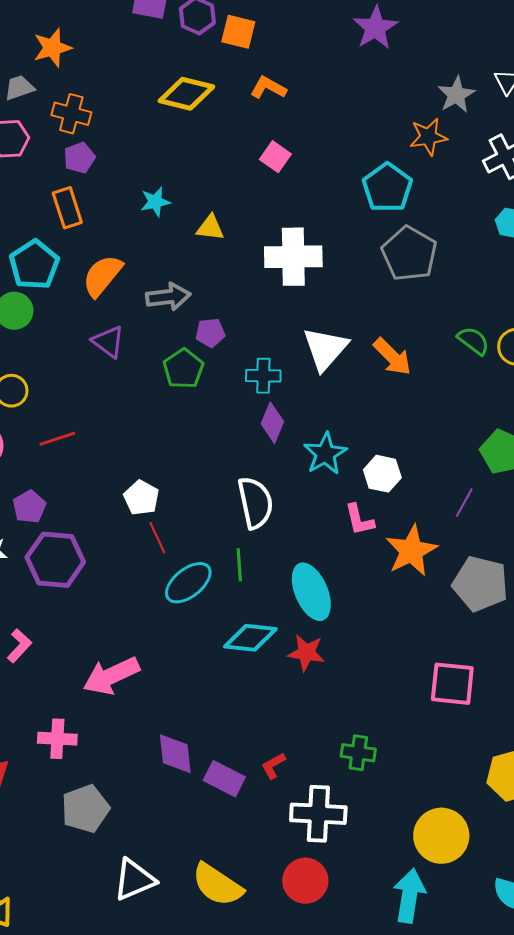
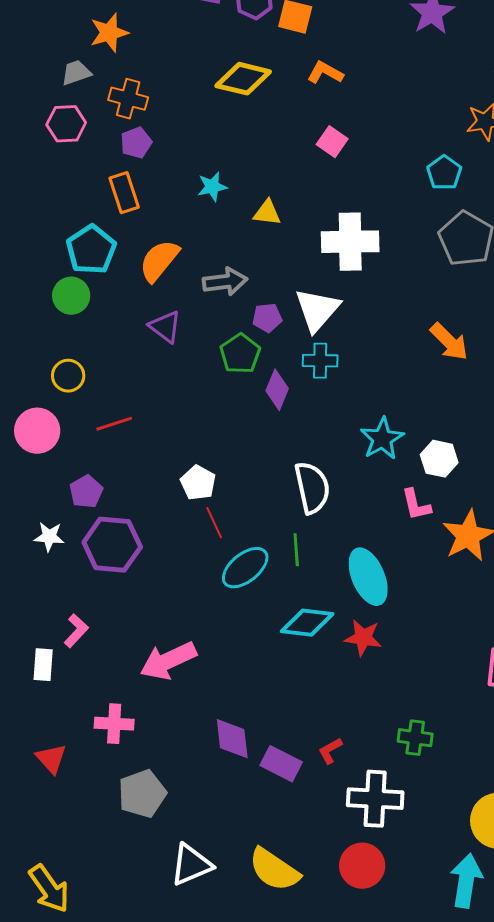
cyan pentagon: (387, 188) -> (444, 173), size x0.7
white triangle: (325, 349) -> (317, 310), moved
purple diamond: (272, 423) -> (277, 390), moved

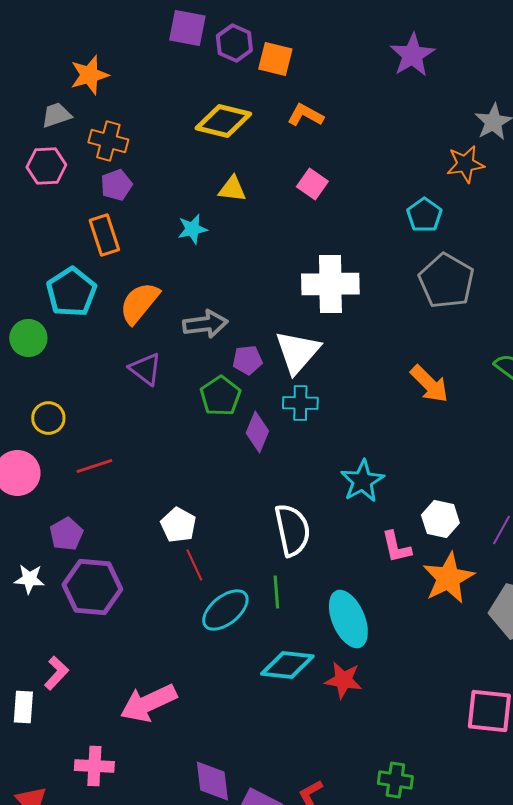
yellow triangle: (267, 213) -> (232, 189), moved
green circle: (71, 296) -> (28, 338), moved
white hexagon: (439, 459) -> (440, 519), moved

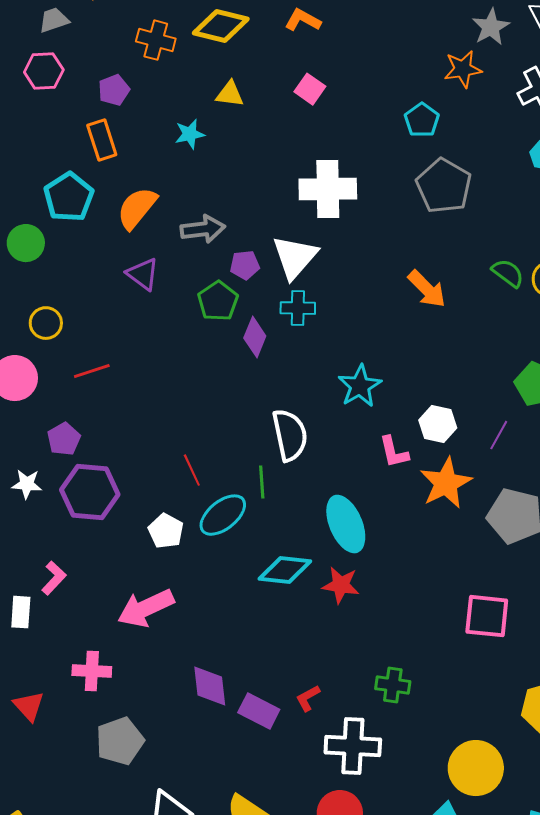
orange cross: (108, 141) -> (156, 40), moved
white pentagon: (178, 525) -> (166, 531), moved
green line: (276, 592) -> (262, 482), moved

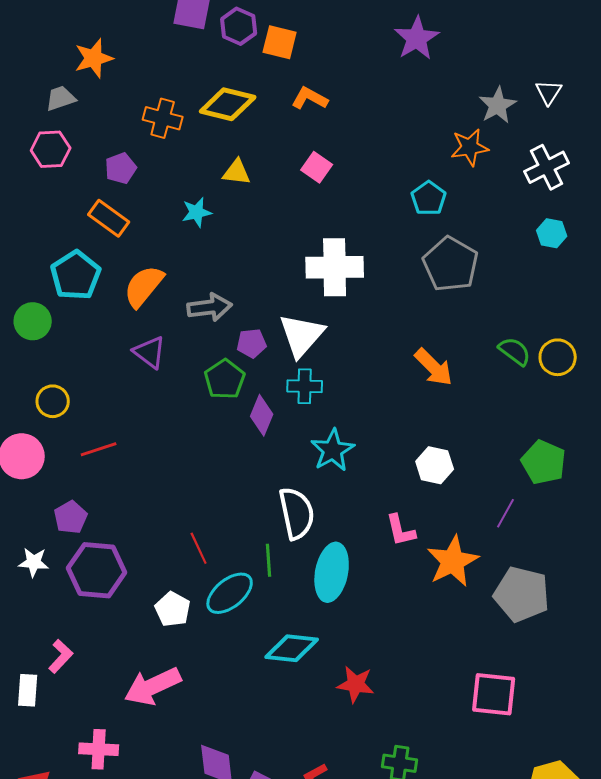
orange rectangle: (102, 140) -> (109, 218), turned -36
cyan star: (360, 386) -> (333, 450), moved
white hexagon: (438, 424) -> (435, 465), moved
cyan ellipse: (346, 524) -> (332, 572), moved, turned 34
red star: (341, 585) -> (356, 684), moved

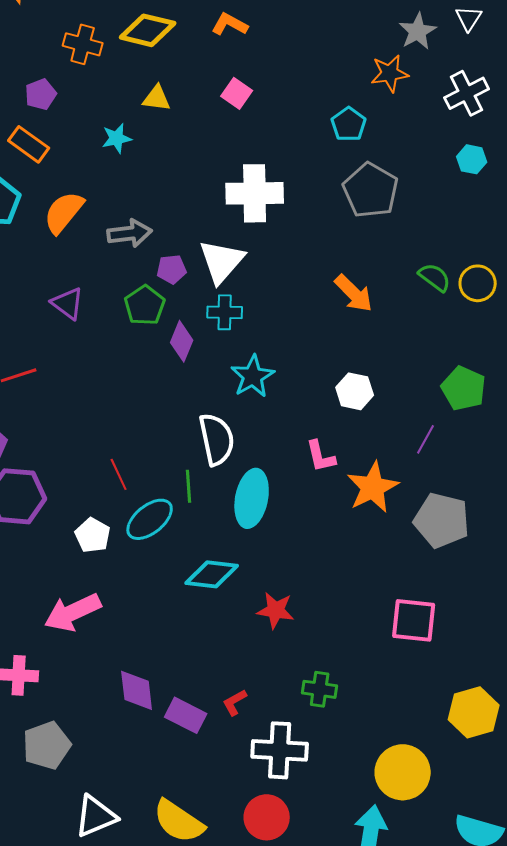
purple triangle: (150, 352) -> (68, 303), moved

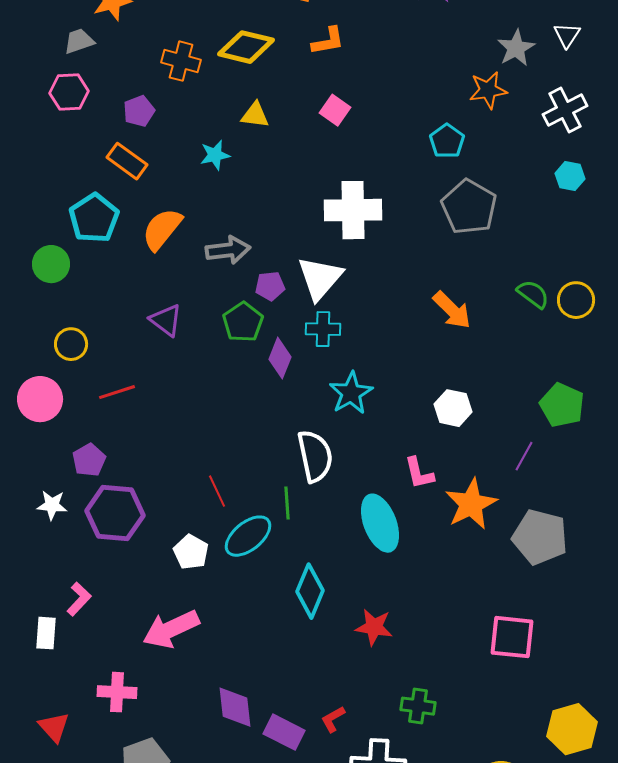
orange L-shape: (230, 24) -> (328, 41), turned 141
cyan ellipse: (252, 498) -> (380, 523), moved, turned -32
cyan diamond: (212, 574) -> (310, 591), turned -74

